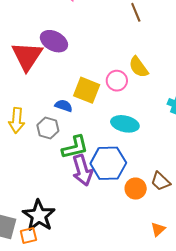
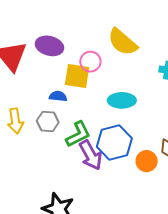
purple ellipse: (54, 41) -> (50, 46), moved
yellow semicircle: (139, 67) -> (123, 42), size x1.4
pink circle: (117, 81) -> (90, 62), moved

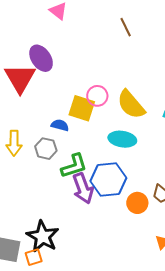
yellow semicircle: (123, 42) -> (131, 104), moved
purple ellipse: (50, 46) -> (41, 58), moved, turned 32

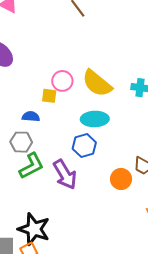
yellow square: (82, 108) -> (49, 96), size x0.6
green L-shape: (74, 166) -> (31, 166), moved
blue hexagon: (108, 180) -> (84, 146), moved, size x0.7

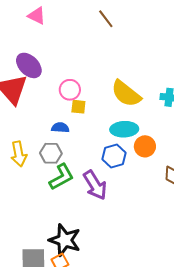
pink circle: (62, 81) -> (70, 90), moved
orange circle: (121, 179) -> (145, 146), moved

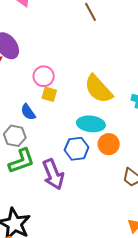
blue semicircle: (60, 128) -> (28, 112), turned -138

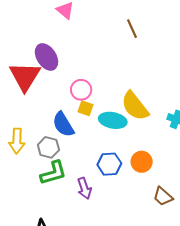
blue semicircle: (28, 112) -> (63, 124), size x1.5
cyan ellipse: (91, 124) -> (113, 120), moved
purple arrow: (53, 174) -> (84, 188), size x0.7

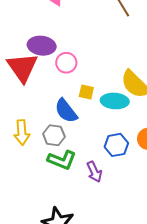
purple ellipse: (47, 57) -> (42, 46), turned -44
pink circle: (81, 90) -> (66, 63), moved
green L-shape: (53, 173) -> (62, 160), turned 44

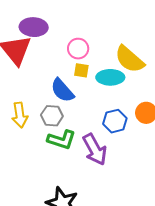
pink circle: (66, 63) -> (78, 49), moved
purple arrow: (94, 172) -> (95, 149), size x1.5

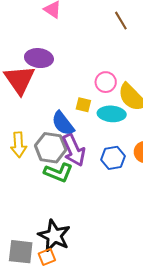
pink circle: (78, 49) -> (106, 82), moved
gray hexagon: (52, 116) -> (51, 148), size x1.4
purple arrow: (95, 149) -> (74, 150), moved

